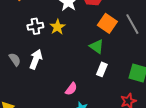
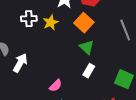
orange square: (107, 23) -> (84, 23), moved
white arrow: (36, 59) -> (20, 63), moved

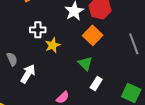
yellow star: (51, 22) -> (53, 45), moved
green triangle: (87, 47) -> (85, 64), moved

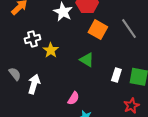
orange square: (93, 35) -> (98, 30), moved
white rectangle: (96, 83) -> (116, 75), moved

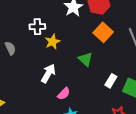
gray semicircle: (15, 74) -> (10, 48), moved
white arrow: (34, 84) -> (48, 73), moved

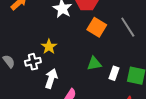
white cross: (37, 27) -> (33, 62), moved
green triangle: (85, 59) -> (94, 64), moved, turned -42

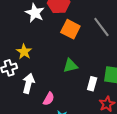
white rectangle: (114, 73) -> (92, 84), moved

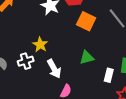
white arrow: (28, 83) -> (54, 69), moved, turned 138

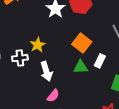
orange square: (86, 21) -> (82, 43), moved
white rectangle: (109, 75) -> (100, 61), moved

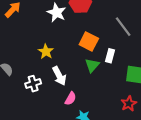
white cross: (20, 58) -> (33, 84), moved
green triangle: (81, 67) -> (92, 65), turned -35

